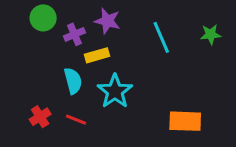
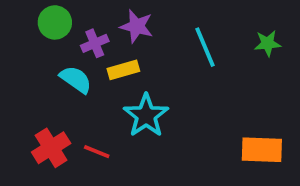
cyan semicircle: (73, 81) -> (76, 79), moved, turned -40
red cross: (40, 117) -> (51, 148), size x1.4
orange rectangle: (185, 121) -> (262, 150), moved

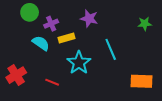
purple star: (137, 26) -> (89, 19), moved
cyan line: (205, 47) -> (111, 49), moved
red cross: (51, 148) -> (16, 75), moved

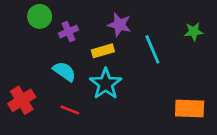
yellow rectangle: (67, 38) -> (103, 51), moved
cyan semicircle: (41, 43) -> (64, 71), moved
cyan line: (111, 49) -> (152, 49), moved

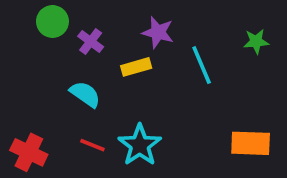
purple cross: (68, 32) -> (91, 41), turned -30
cyan star: (106, 84) -> (140, 145), moved
red cross: (22, 100) -> (29, 152), moved, turned -32

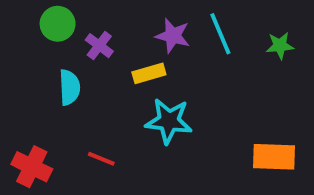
cyan line: (202, 65) -> (220, 34), moved
cyan semicircle: (85, 94) -> (69, 87), moved, turned 52
cyan star: (140, 145) -> (169, 121), moved, turned -30

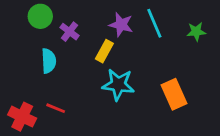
yellow rectangle: (149, 73) -> (104, 51), turned -45
orange rectangle: (274, 157) -> (174, 94), moved, turned 64
red line: (101, 159) -> (56, 108), moved

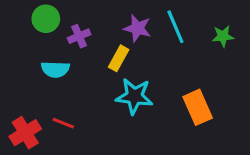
purple cross: (70, 32) -> (79, 36), turned 30
cyan semicircle: (49, 61) -> (55, 69), turned 95
red cross: (22, 117) -> (25, 133), turned 32

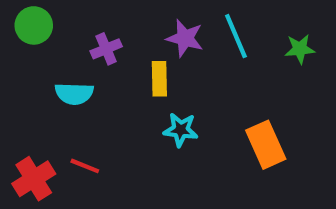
green circle: (46, 19) -> (34, 25), moved
yellow rectangle: (119, 58) -> (159, 79), turned -30
cyan star: (134, 96) -> (181, 130), size x0.7

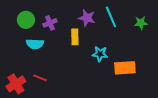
green circle: (34, 25) -> (26, 20), moved
cyan star: (181, 130) -> (100, 54), moved
orange rectangle: (266, 145) -> (125, 68), turned -70

